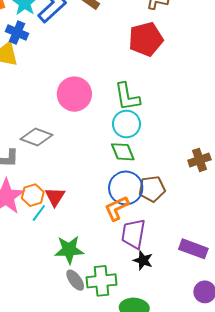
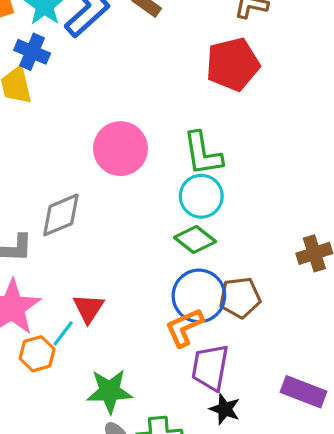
gray diamond: (37, 137) -> (61, 215), turned -44
green diamond: (123, 152) -> (195, 240), turned -30
orange hexagon: (33, 195) -> (37, 354), moved

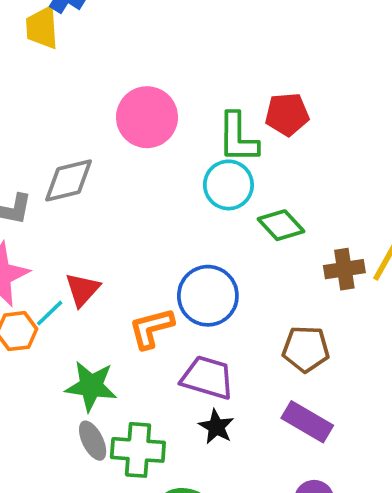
red pentagon: (233, 64) -> (287, 114), moved, size x0.7
green diamond: (195, 240) -> (281, 225), moved
brown pentagon: (240, 298) -> (306, 349), moved
orange L-shape: (184, 327) -> (151, 328), moved
purple trapezoid: (210, 367) -> (207, 378), turned 87

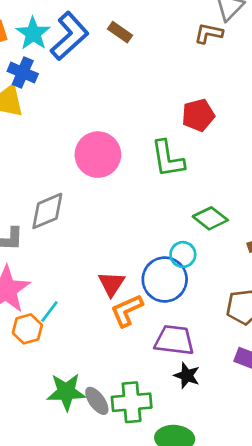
red pentagon: (287, 114) -> (198, 115), moved
cyan circle: (228, 185) -> (183, 254), moved, size x0.7
red triangle: (82, 290) -> (111, 284), moved
green star: (91, 386) -> (66, 392), moved

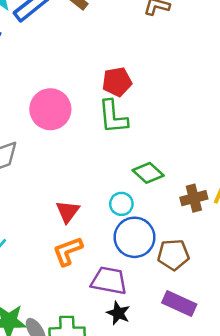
red pentagon: (198, 115) -> (117, 82), moved
blue circle: (165, 279) -> (134, 237), moved
red triangle: (111, 284) -> (68, 212), moved

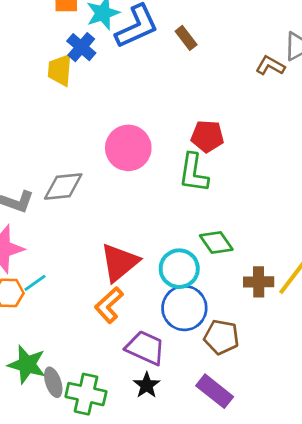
cyan circle: (121, 204) -> (179, 269), size x1.5
red triangle: (68, 212) -> (119, 262), size x1.5
orange L-shape: (68, 251) -> (109, 305), turned -36

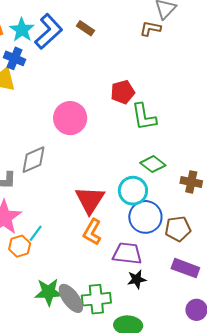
green L-shape: (194, 173) -> (144, 117), moved
brown cross: (259, 282) -> (191, 182), turned 30
gray ellipse: (53, 382) -> (71, 298), size x1.4
black star: (147, 385) -> (137, 279), turned -30

